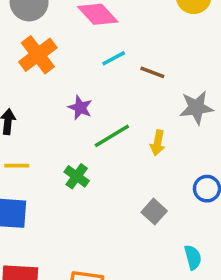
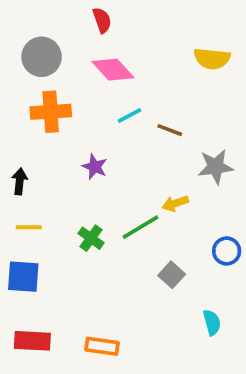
orange cross: (38, 55) -> (51, 112), turned 33
green line: (112, 136) -> (140, 227), moved
yellow arrow: (158, 143) -> (175, 203), turned 60

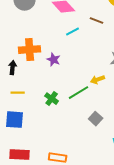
orange cross: (51, 112) -> (30, 50), moved
brown line: (170, 130) -> (97, 21), moved

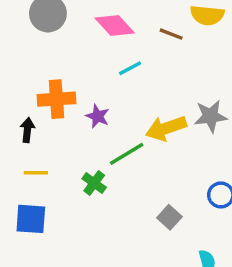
brown line: (97, 21) -> (171, 34), moved
yellow arrow: (98, 80) -> (166, 128), moved, size x1.6
green line: (79, 93) -> (127, 154), moved

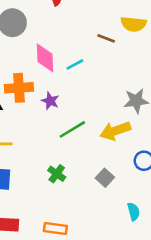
pink diamond: (115, 26) -> (45, 58), moved, turned 40
yellow arrow: (166, 128) -> (115, 131), moved
green cross: (94, 183) -> (57, 174), moved

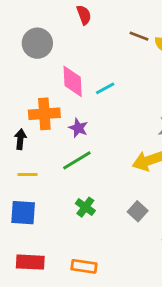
brown line: (106, 38) -> (139, 36), moved
green line: (72, 129) -> (77, 160), moved

